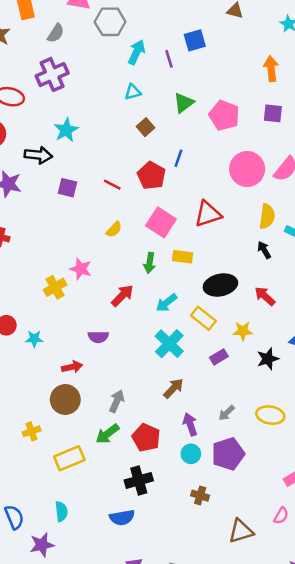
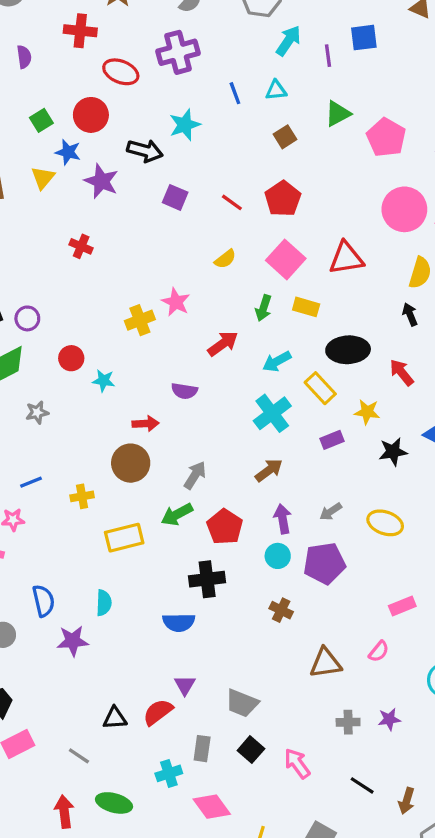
blue line: (178, 158) -> (235, 93), moved, turned -48

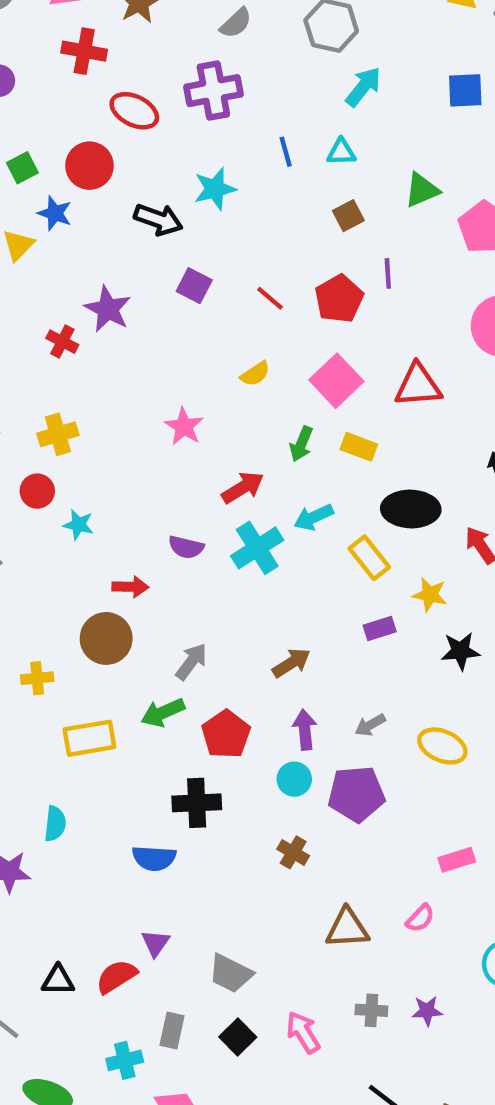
purple line: (328, 56) -> (388, 273), moved
purple star: (101, 181) -> (108, 309), moved
yellow cross: (140, 320) -> (58, 434), moved
cyan cross: (272, 413) -> (257, 548), moved
pink arrow: (297, 763) -> (303, 1032), moved

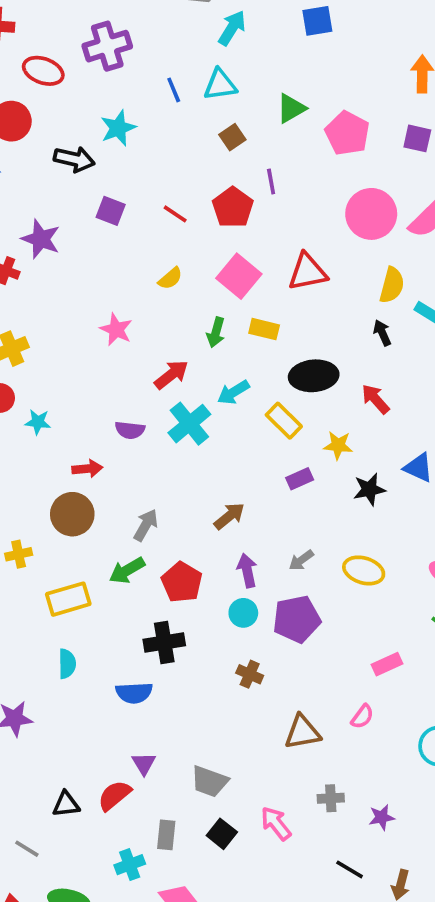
cyan triangle: (341, 152) -> (220, 85), size x1.4
cyan semicircle: (55, 824) -> (67, 664), moved
purple star: (427, 1011) -> (382, 817), moved

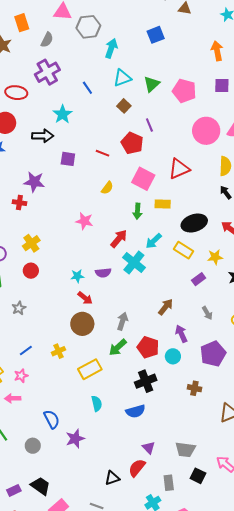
cyan triangle: (220, 85) -> (122, 78), moved
cyan star: (38, 422) -> (77, 276), moved
red arrow: (87, 469) -> (85, 298), turned 56
gray arrow: (301, 560) -> (207, 313), moved, turned -72
cyan circle: (243, 613) -> (173, 356), moved

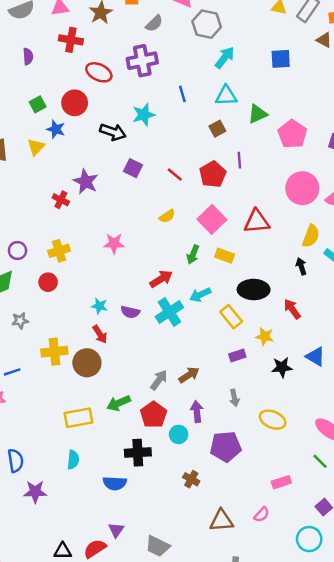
pink star: (84, 221) -> (114, 243), moved, turned -30
gray arrow: (122, 321) -> (159, 380), moved
yellow cross: (59, 351) -> (54, 352), moved, size x1.5

